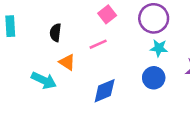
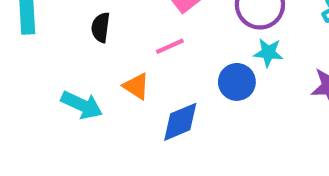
orange triangle: (67, 62) -> (136, 86), moved
blue circle: (154, 78) -> (237, 82), moved

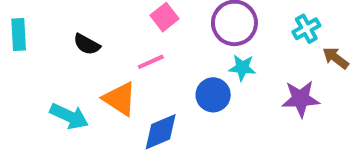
black semicircle: (101, 27) -> (87, 44), turned -68
orange triangle: (136, 86) -> (120, 99), size x1.4

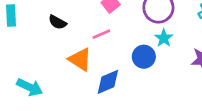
cyan star: (242, 68) -> (164, 38), turned 30
cyan arrow: (69, 116) -> (30, 87), moved

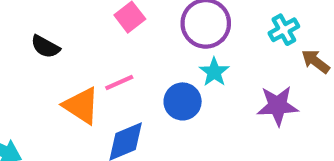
pink line: (101, 34) -> (119, 82), moved

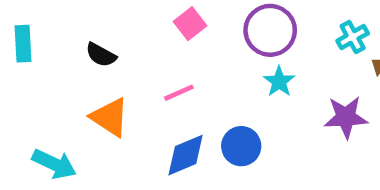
blue circle: (183, 101) -> (241, 146), moved
orange triangle: (81, 106) -> (110, 117), moved

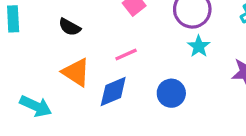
blue diamond: (186, 155) -> (113, 92), moved

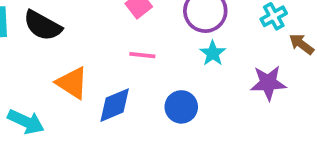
black semicircle: (70, 27) -> (43, 26), moved, size x1.5
pink line: (126, 54) -> (142, 55), moved, turned 30

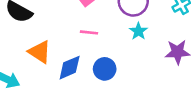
blue circle: (181, 107) -> (105, 69), moved

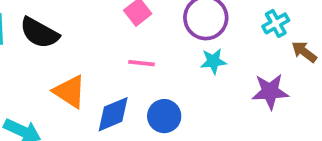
cyan star: (138, 31) -> (213, 61), turned 30

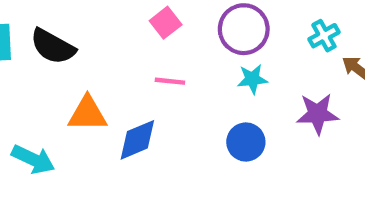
orange triangle: (70, 91) -> (87, 114), turned -33
blue circle: (164, 116) -> (246, 142), moved

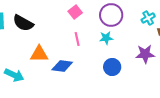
cyan star: (252, 79) -> (106, 38), moved
pink line: (170, 81) -> (77, 39), turned 72
blue diamond: (137, 140) -> (62, 66), turned 30

